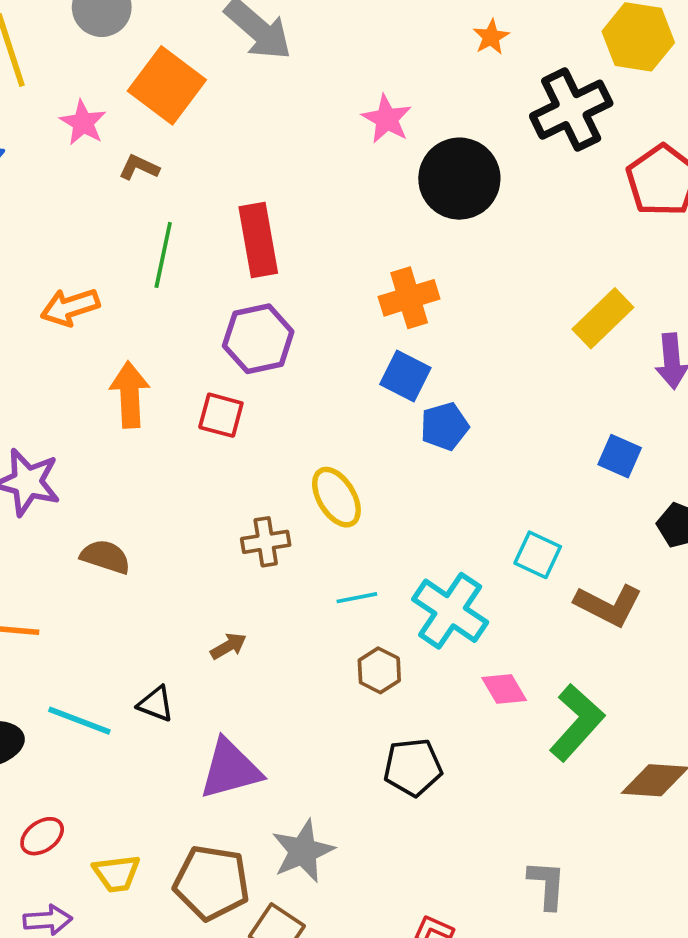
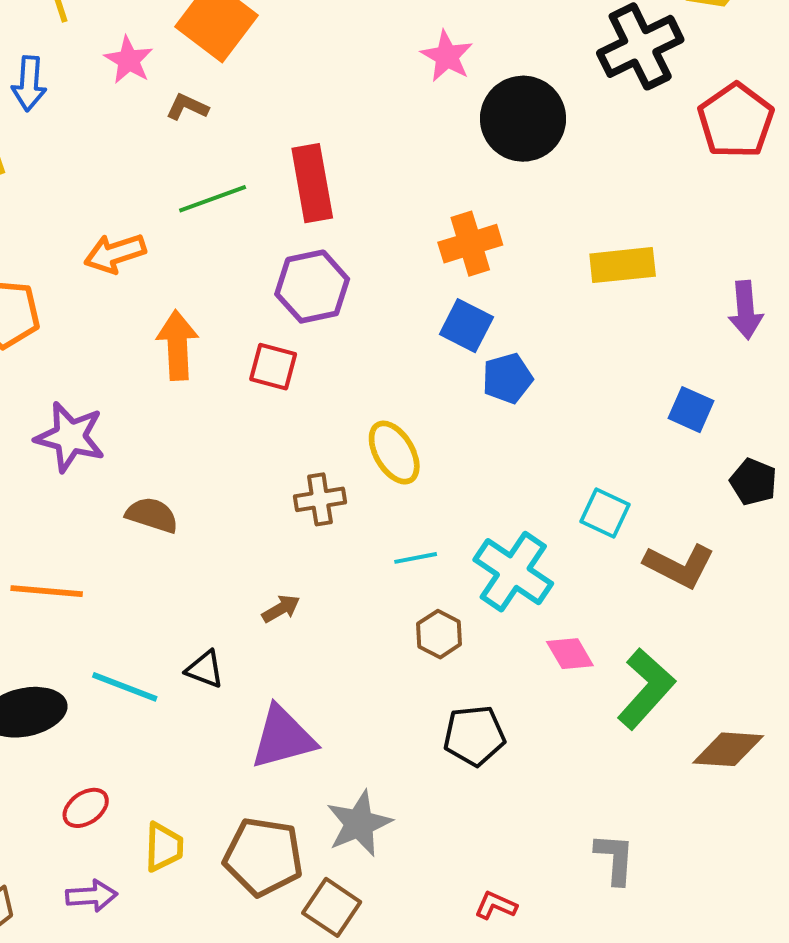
green line: (163, 255) -> (213, 199), turned 58
yellow rectangle: (603, 318) -> (623, 265), moved, turned 38
yellow trapezoid: (117, 873) -> (164, 847), turned -81

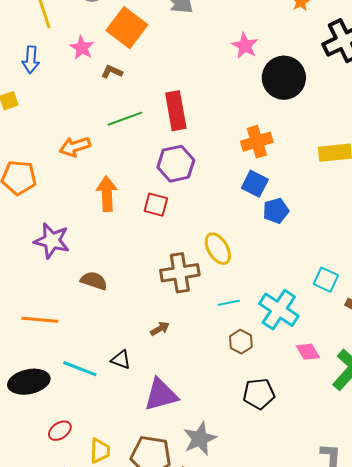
brown cross: (320, 499) -> (180, 273), size x1.5

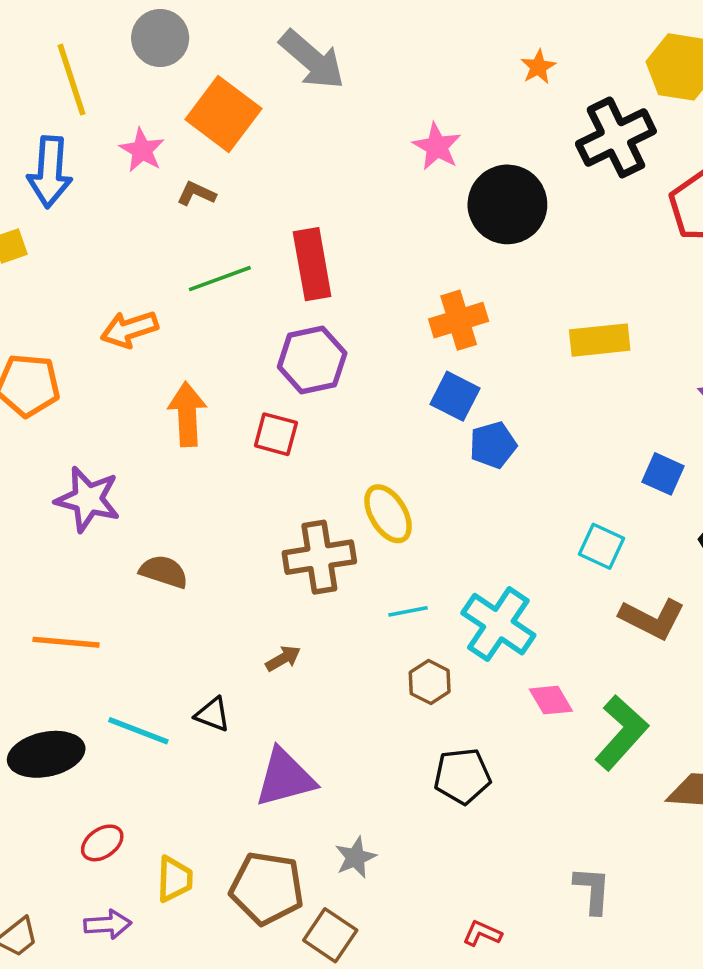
blue arrow: (31, 60) -> (50, 172), size x1.4
cyan square: (326, 280) -> (601, 546), moved
gray star: (200, 439) -> (355, 857), size x0.7

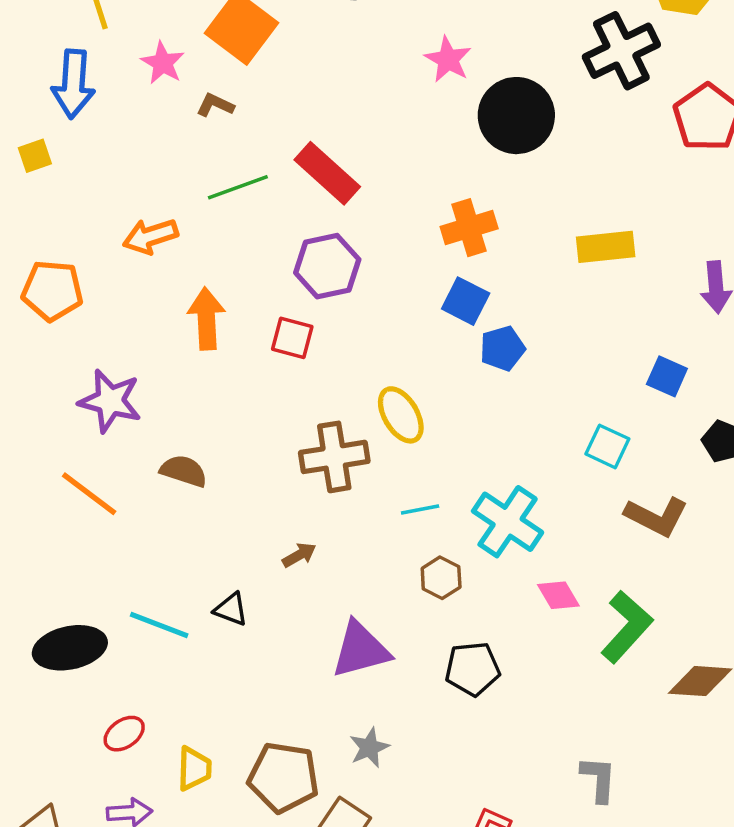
red rectangle: (312, 264) -> (327, 173), turned -38
orange line: (66, 642) -> (89, 494), moved, turned 32
purple triangle: (285, 778) -> (361, 650), moved

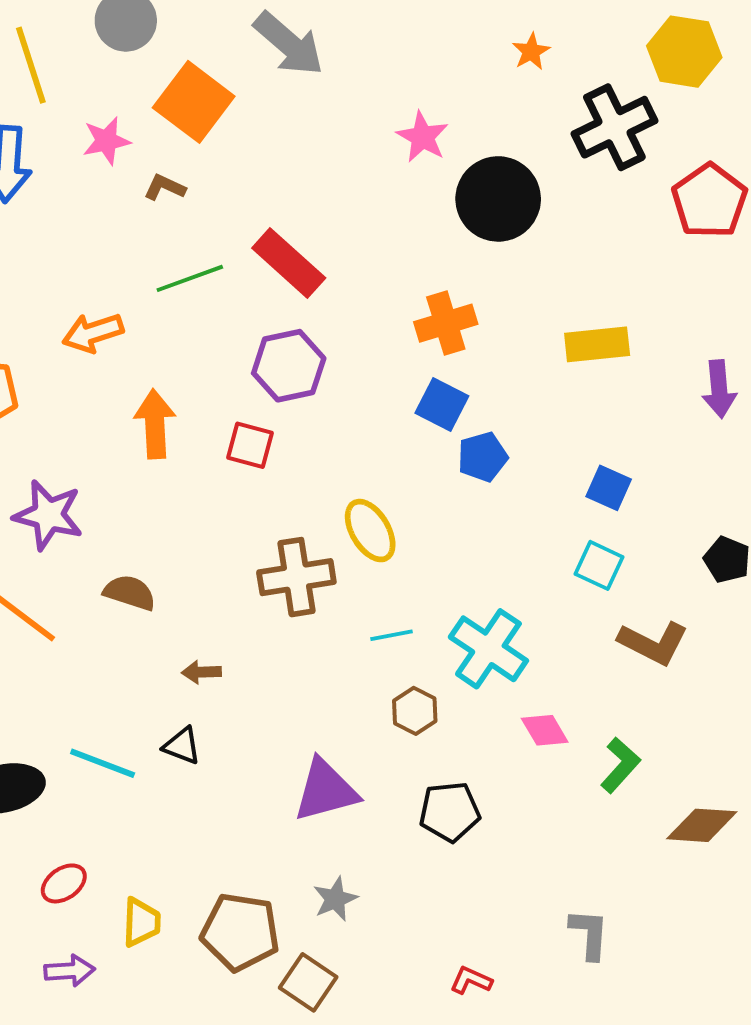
pink star: (163, 63) -> (106, 141), turned 30
blue square: (667, 376) -> (609, 488), moved
brown arrow: (299, 555) -> (201, 672), moved, turned -152
green L-shape: (627, 627) -> (620, 765), size x0.7

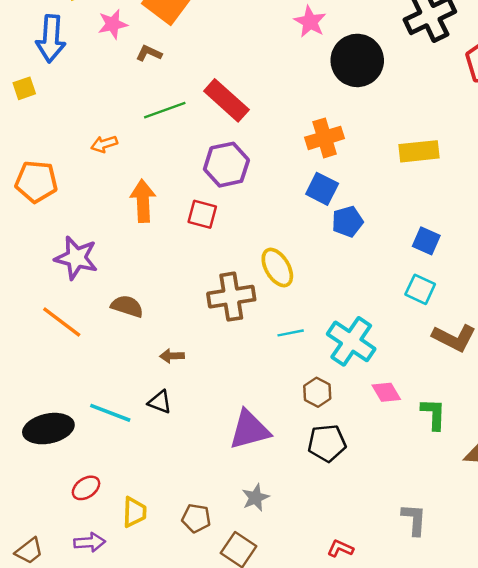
orange arrow: (93, 333) -> (104, 144), size x0.7
brown hexagon: (415, 711) -> (317, 392), moved
green L-shape: (620, 765) -> (434, 414), turned -40
brown pentagon: (240, 932) -> (196, 518), size x0.6

